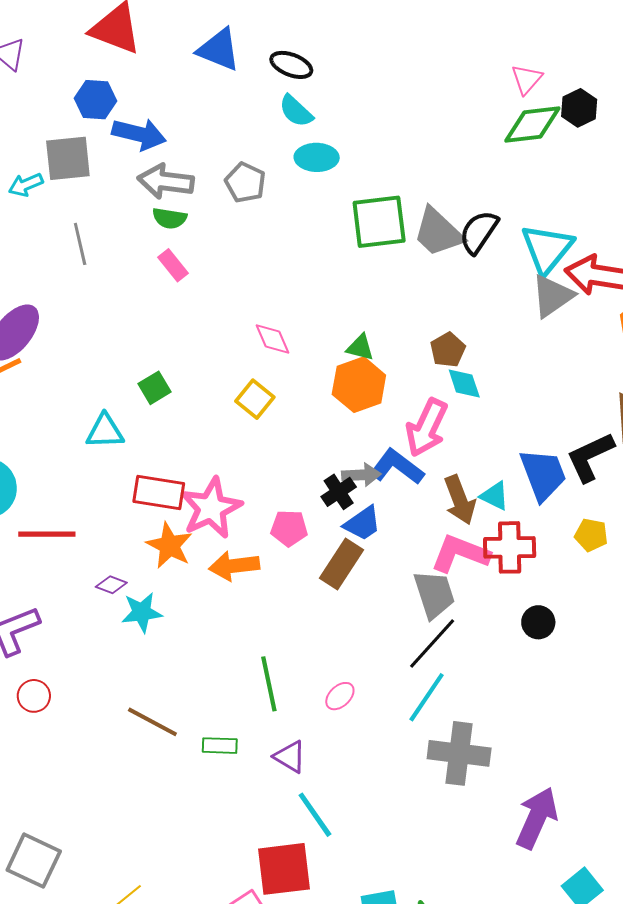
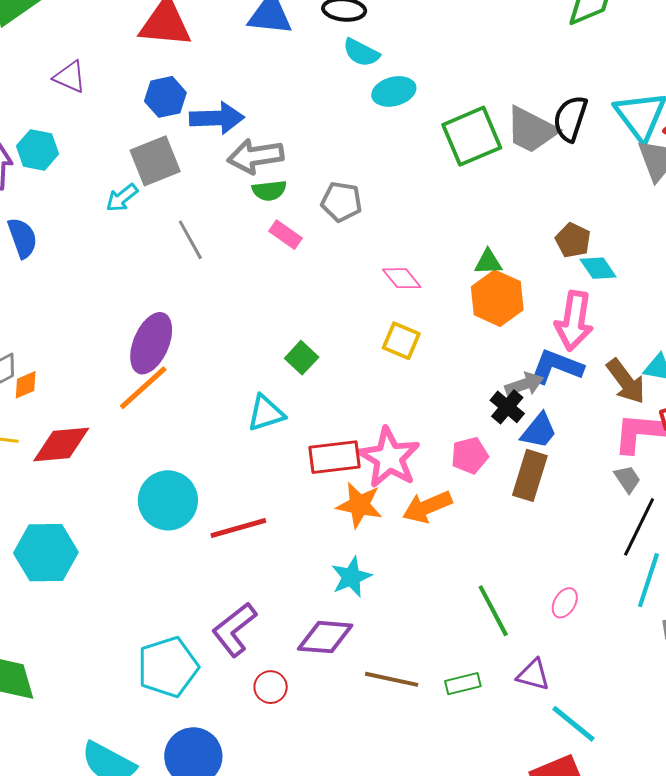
gray pentagon: (245, 183) -> (342, 202), moved
purple diamond: (111, 585) -> (325, 637), moved, size x1.8
gray trapezoid: (434, 594) -> (627, 479), size x0.6

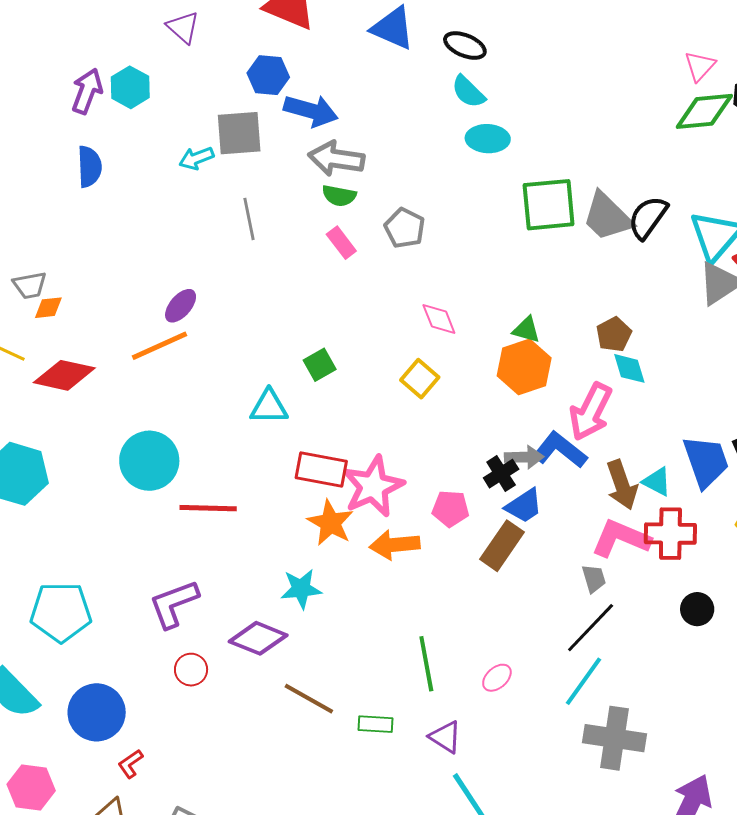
purple ellipse: (151, 343) -> (181, 306), size x0.6
cyan pentagon: (168, 667) -> (61, 612), moved

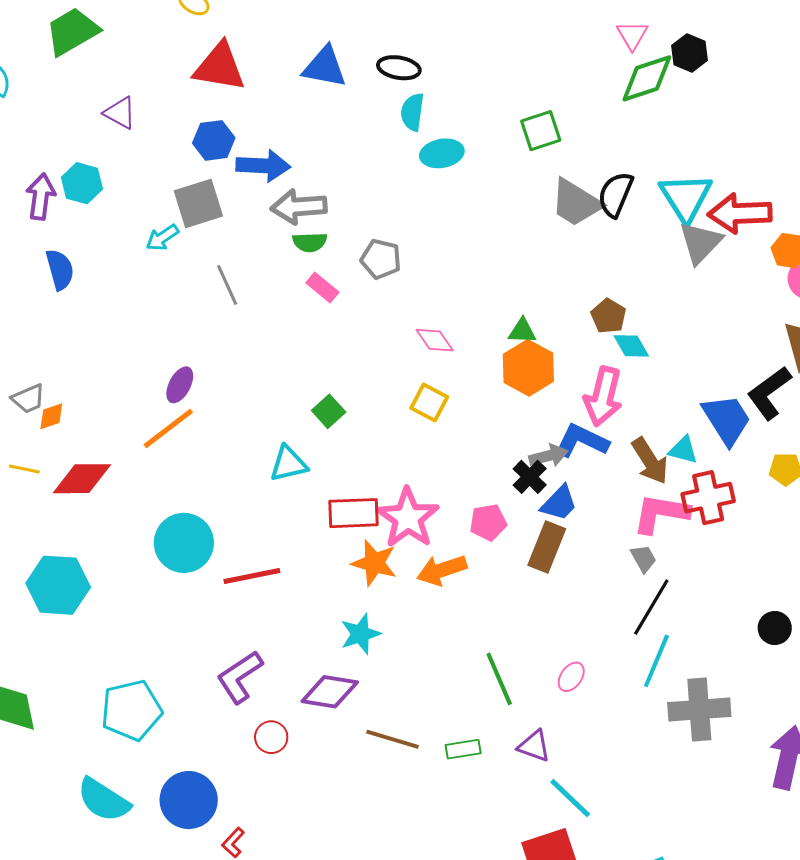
cyan semicircle: (468, 92) -> (412, 112), turned 66
green square: (549, 205) -> (541, 131), moved, size x0.7
black circle: (697, 609) -> (775, 628), moved

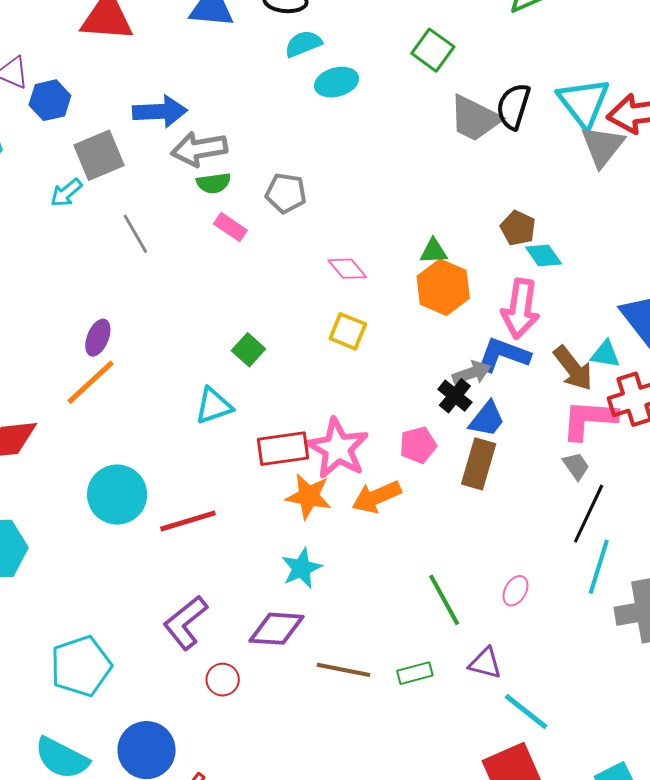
cyan semicircle: (412, 112) -> (303, 44), turned 66
green square: (541, 131) -> (433, 50), turned -30
blue hexagon: (214, 140) -> (50, 100), moved

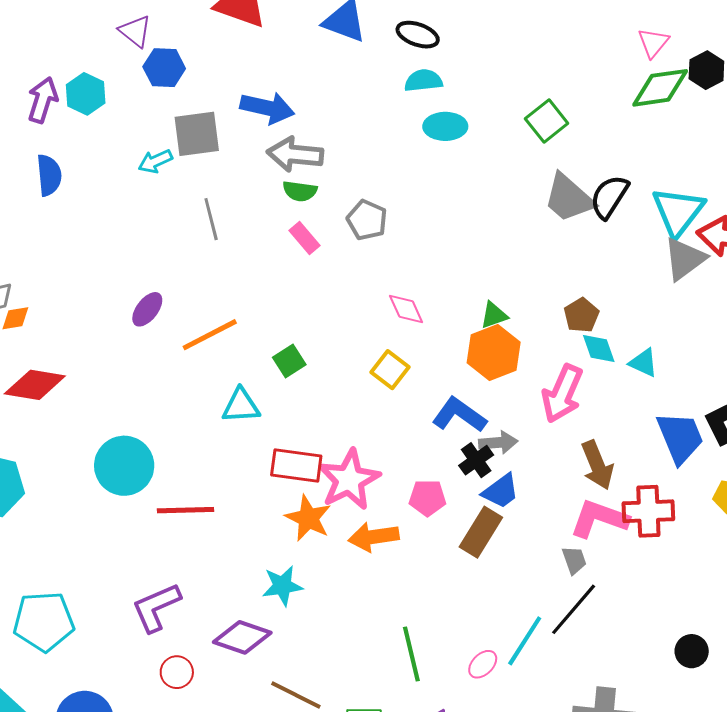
green triangle: (434, 251) -> (494, 315), turned -32
cyan triangle: (605, 354) -> (643, 363), moved
blue L-shape: (503, 355) -> (459, 415), moved
orange line: (91, 382) -> (210, 335), moved
cyan line: (599, 567) -> (525, 641), moved

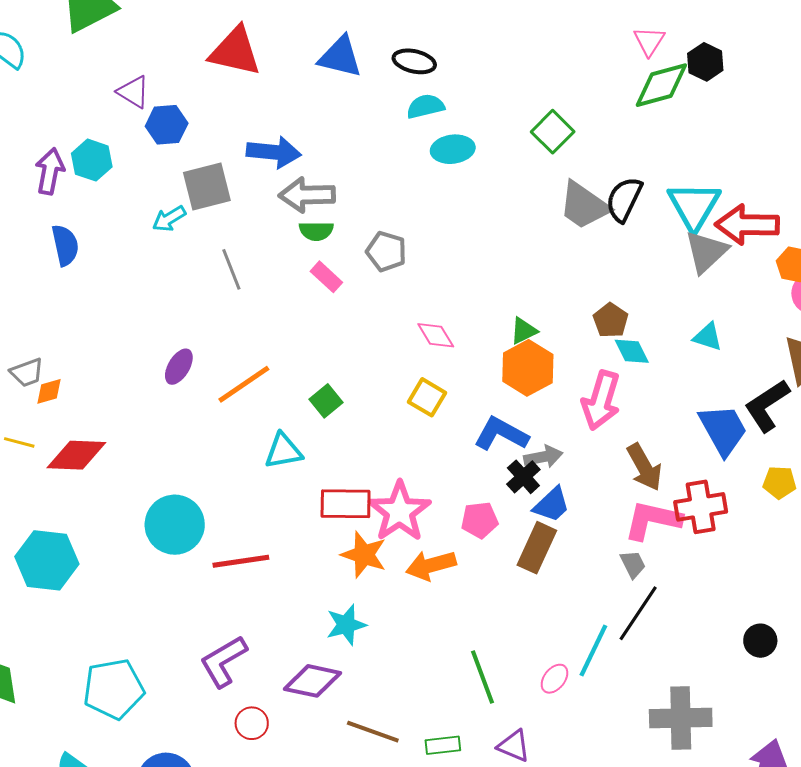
cyan triangle: (643, 363) -> (708, 337), moved

